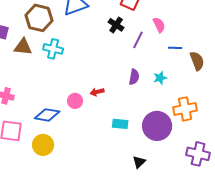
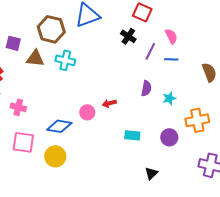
blue line: (175, 48) -> (171, 59), moved
cyan star: (160, 78) -> (169, 98), moved
purple circle: (157, 126) -> (169, 137), size x0.6

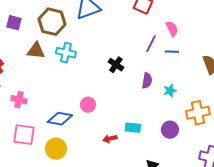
black cross: (128, 36) -> (116, 65), moved
purple square: (13, 43) -> (14, 23), moved
red arrow: (109, 103) -> (110, 139), moved

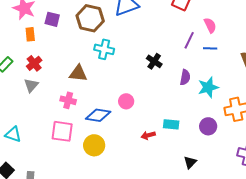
brown triangle: (36, 51) -> (78, 73), moved
cyan star: (170, 91) -> (208, 87), size x1.5
pink cross: (19, 100) -> (68, 100), moved

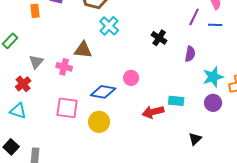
cyan cross: (104, 49) -> (109, 26), turned 30
red cross: (34, 63) -> (23, 84), moved
cyan star: (208, 87) -> (213, 77), moved
pink cross: (68, 100) -> (64, 67), moved
red arrow: (148, 135) -> (153, 112), size x1.5

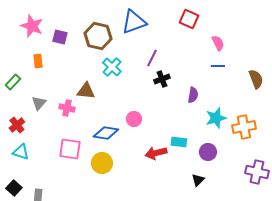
orange rectangle: (35, 11) -> (38, 61), moved
purple line: (194, 17) -> (152, 58), moved
black cross: (159, 38) -> (162, 79), turned 35
red cross: (23, 84) -> (17, 125), moved
purple circle: (213, 103) -> (208, 152), moved

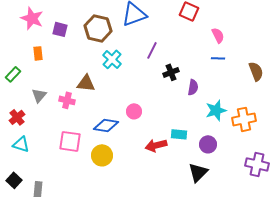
black cross: (162, 79) -> (171, 72), moved
black triangle: (198, 180) -> (198, 172), size x1.5

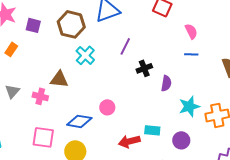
orange rectangle: (38, 53) -> (11, 49), turned 40

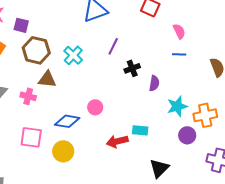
brown hexagon: (71, 24) -> (36, 50), moved
purple circle: (181, 140) -> (187, 135), moved

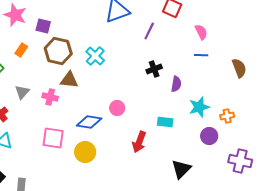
purple line: (113, 46) -> (149, 31), moved
orange cross: (205, 115) -> (227, 116), size x0.6
cyan rectangle: (140, 130) -> (165, 122), moved
red arrow: (117, 141) -> (139, 142), turned -55

